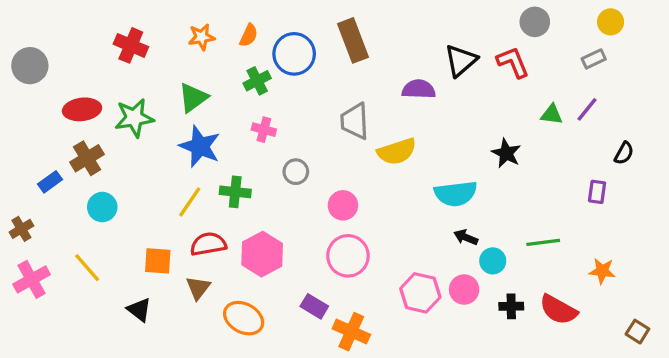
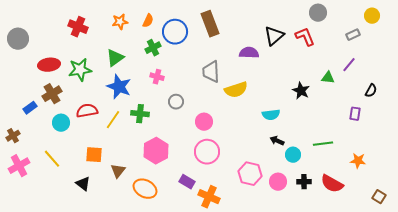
yellow circle: (611, 22) -> (372, 16), moved
green triangle: (552, 114) -> (328, 78), moved
cyan semicircle: (456, 194) -> (271, 115), size x0.7
red semicircle: (208, 244) -> (87, 111), moved
pink circle: (464, 290) -> (278, 182), moved

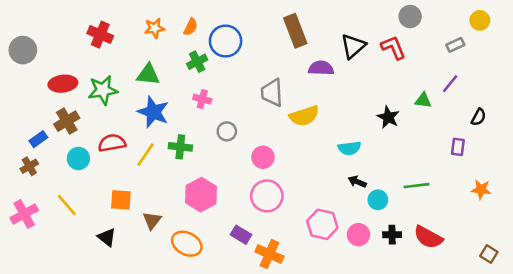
brown rectangle: (210, 24) -> (295, 31), moved
green triangle: (115, 58) -> (148, 75), turned 42
brown cross: (13, 136) -> (29, 166), moved
orange star: (358, 161) -> (481, 189), moved

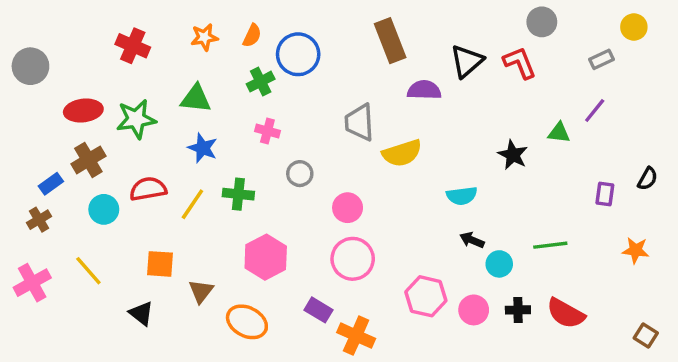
blue star: (153, 112) -> (203, 148), size x0.7
black semicircle: (479, 117) -> (648, 179), moved

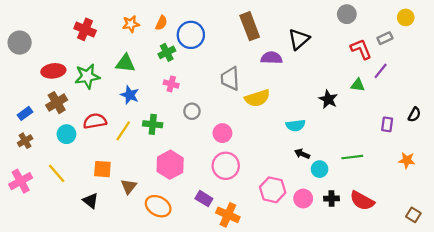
red L-shape: (520, 63) -> (361, 49), moved
blue rectangle: (51, 184) -> (25, 113), moved

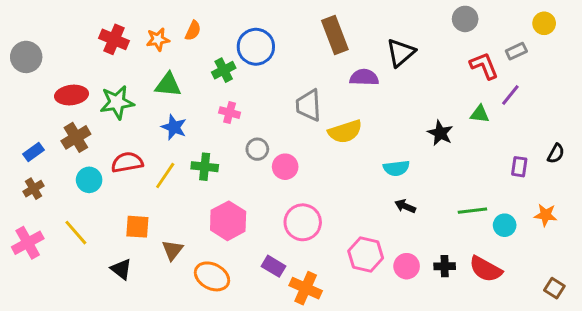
orange semicircle: (161, 23) -> (193, 31), moved
orange star: (131, 24) -> (158, 39), moved
pink circle: (222, 133) -> (285, 167), moved
cyan circle: (320, 169) -> (505, 225), moved

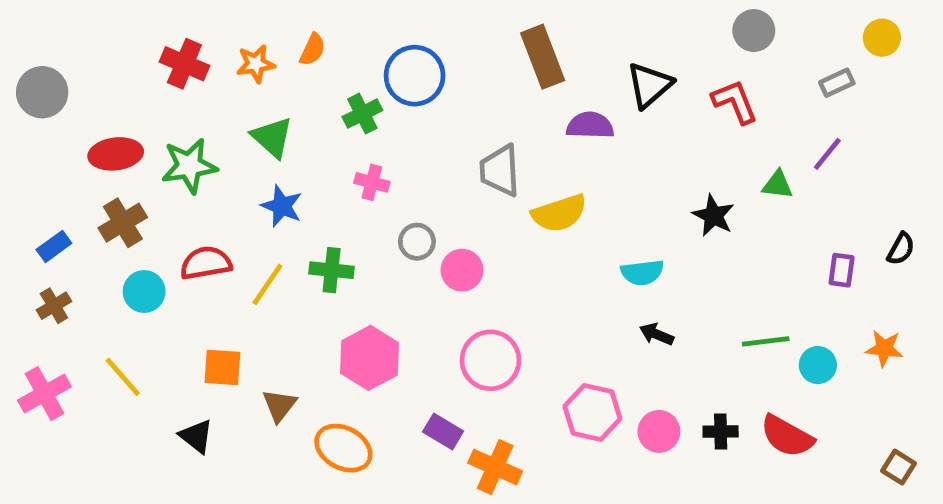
red L-shape: (484, 66) -> (735, 102), moved
green triangle: (168, 85) -> (272, 137), turned 36

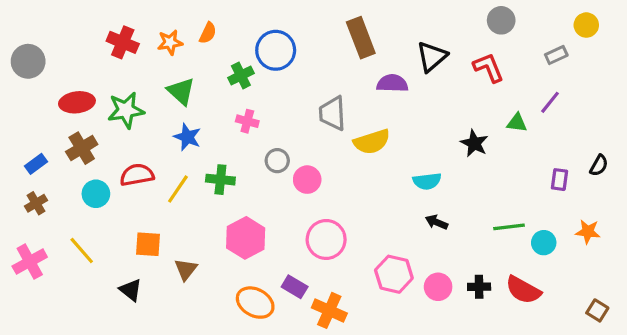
orange ellipse: (343, 448) -> (255, 303), moved

